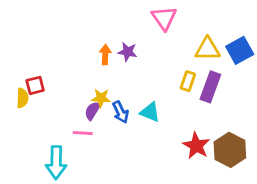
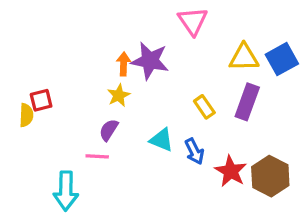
purple star: (128, 52) -> (150, 61), size x1.6
yellow rectangle: (188, 81) -> (204, 107), moved, turned -54
yellow star: (101, 98) -> (119, 95), moved, turned -30
blue arrow: (121, 112) -> (194, 151), moved
cyan triangle: (150, 112) -> (161, 140), moved

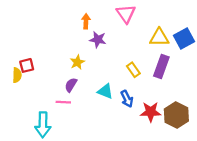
purple star: (150, 61) -> (98, 40), size x0.7
orange arrow: (124, 64) -> (86, 21), moved
red star: (231, 171) -> (151, 112), turned -30

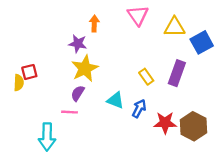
yellow triangle: (159, 37) -> (175, 27), moved
purple star: (98, 40) -> (78, 44), moved
yellow star: (77, 62) -> (85, 68), size x1.6
blue arrow: (127, 99) -> (139, 109), turned -126

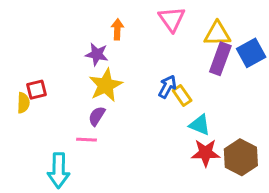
purple rectangle: (177, 73) -> (220, 59), moved
cyan triangle: (115, 100) -> (200, 125), moved
blue arrow: (139, 109) -> (167, 87), moved

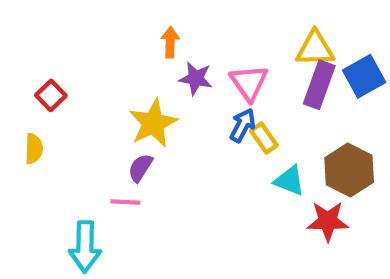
pink triangle: (172, 19) -> (249, 83), moved
purple star: (97, 54) -> (196, 78), moved
red square: (37, 90) -> (51, 95), moved, turned -30
red star: (206, 153) -> (328, 221), moved
brown hexagon: (241, 157) -> (349, 170), moved

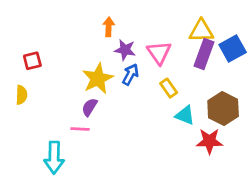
red square: (51, 95) -> (32, 61), turned 30
blue arrow: (243, 125) -> (130, 74), moved

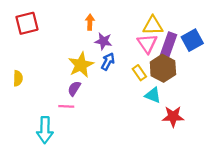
yellow triangle: (201, 31) -> (153, 26), moved
pink triangle: (159, 53) -> (147, 43), moved
red square: (32, 61) -> (27, 23), moved, size x1.5
brown hexagon: (223, 108) -> (163, 68), moved

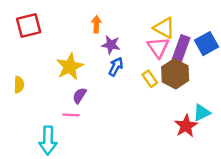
yellow triangle: (153, 26) -> (164, 28), turned 30
yellow star: (81, 65) -> (70, 67), moved
cyan triangle: (153, 95) -> (202, 113), moved, turned -48
red star: (173, 117) -> (186, 126), turned -30

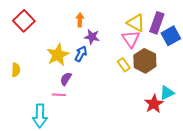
red square: (29, 25) -> (24, 21), turned -30
purple rectangle: (181, 48) -> (157, 23), moved
blue arrow: (116, 67) -> (81, 54), moved

